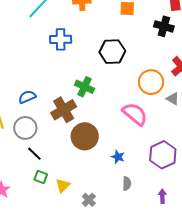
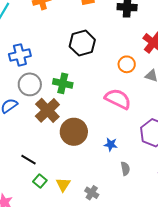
blue cross: (61, 39) -> (20, 55), moved
orange circle: (151, 82) -> (127, 64), size x0.7
gray circle: (25, 128) -> (30, 84), moved
green square: (41, 177) -> (40, 181), turned 32

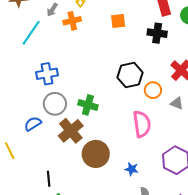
black hexagon: (82, 43) -> (130, 75), moved
pink semicircle: (118, 99) -> (142, 124), turned 52
black line: (28, 160) -> (49, 179), turned 49

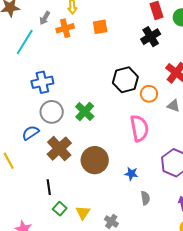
orange square: (118, 21) -> (100, 27), moved
black cross: (157, 33) -> (151, 37), turned -36
green cross: (88, 105) -> (85, 112), turned 30
brown cross: (71, 131) -> (59, 149), moved

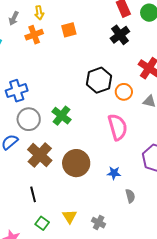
gray arrow: (45, 18) -> (14, 18), moved
green square: (60, 209) -> (42, 223), moved

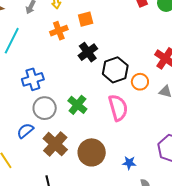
orange cross: (34, 35) -> (59, 31), moved
black cross: (120, 35) -> (88, 52), moved
pink semicircle: (118, 127) -> (118, 108), moved

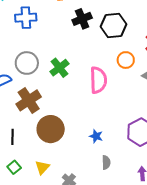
black hexagon: (115, 70) -> (114, 25), moved
blue cross: (33, 79) -> (26, 18), moved
brown circle: (92, 152) -> (51, 129), moved

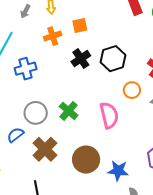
brown circle: (51, 129) -> (86, 160), moved
blue star: (96, 136) -> (118, 171), size x1.5

